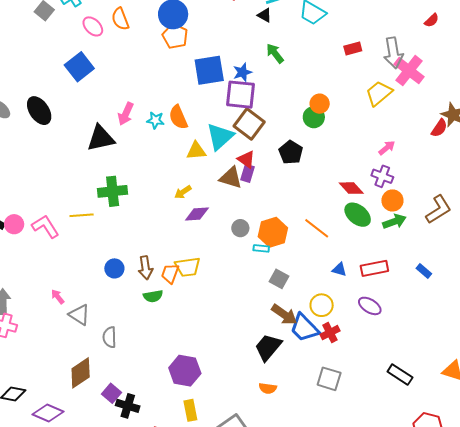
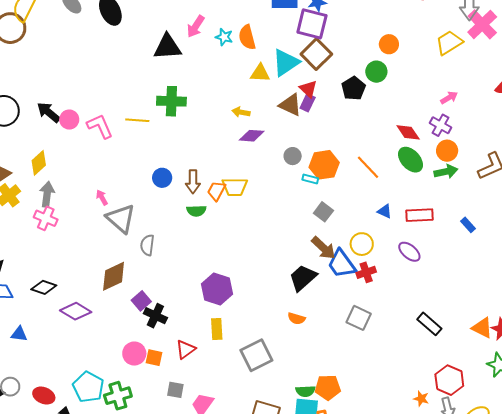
green circle: (314, 117) -> (376, 72), moved
yellow arrow: (183, 192) -> (241, 112), turned 36
gray triangle: (79, 315) -> (121, 219), size x1.4

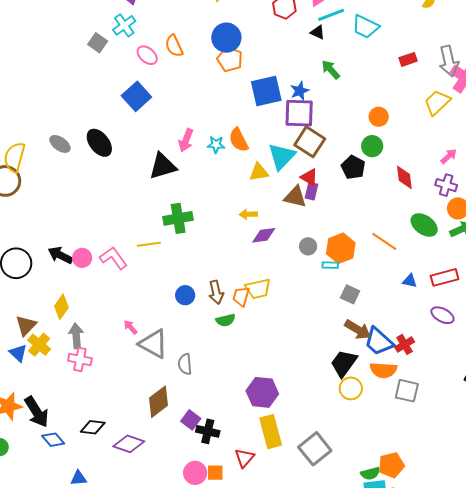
red diamond: (408, 132) -> (404, 177), moved, turned 40
yellow circle: (362, 244) -> (351, 388), moved
orange semicircle: (296, 319) -> (383, 370), moved, size x1.5
yellow rectangle: (217, 329) -> (271, 432), size x1.5

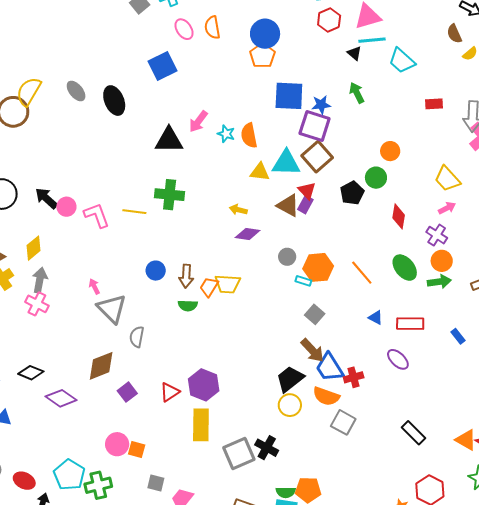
yellow trapezoid: (437, 102) -> (447, 179), moved, turned -104
cyan triangle: (282, 156) -> (286, 163), turned 32
black cross: (208, 431) -> (267, 448), moved
red triangle: (244, 458) -> (170, 392), moved

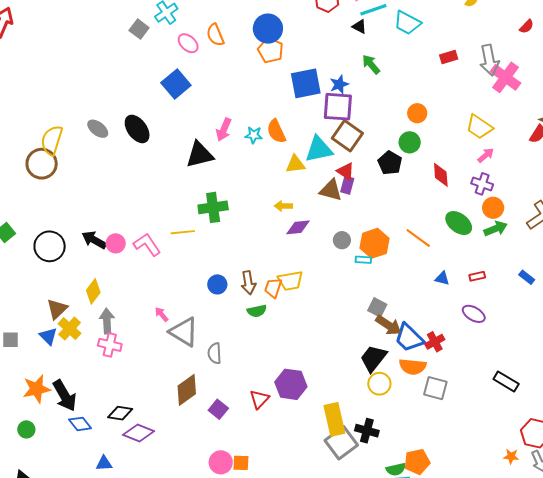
gray square: (315, 314) -> (377, 307), moved
red rectangle: (410, 324) -> (477, 276), size x0.6
purple diamond: (61, 398) -> (139, 433), moved
yellow rectangle: (201, 425) -> (334, 419), moved

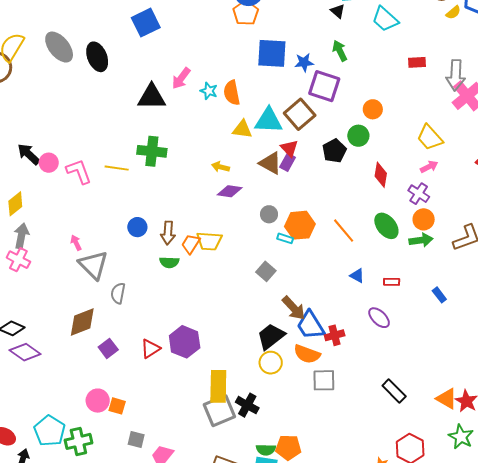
purple square: (338, 107) -> (324, 86), moved
gray ellipse: (98, 129) -> (59, 47), size x1.5
gray square: (377, 307) -> (266, 271), moved
gray square: (435, 388) -> (324, 380), turned -30

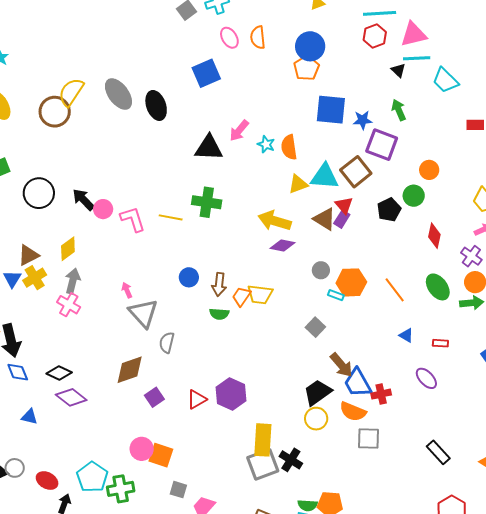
yellow triangle: (242, 129) -> (298, 184), turned -30
yellow arrow: (220, 167) -> (275, 221), size x1.8
orange square: (117, 406) -> (161, 455), size x1.4

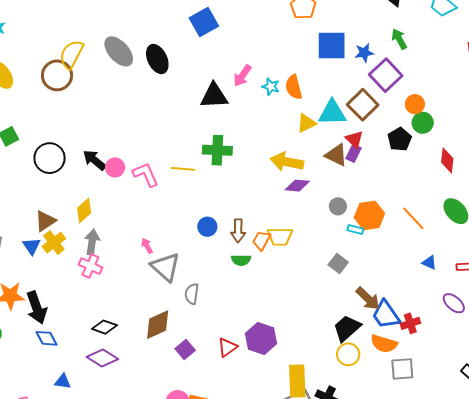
purple square: (382, 145) -> (386, 75), turned 32
orange circle: (429, 170) -> (415, 104), moved
black diamond: (59, 373) -> (104, 327), moved

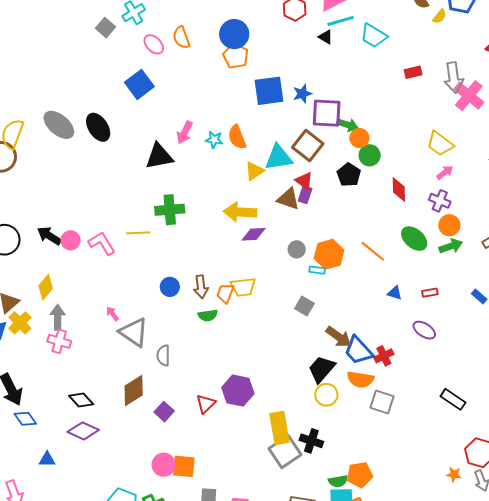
green arrow: (399, 39) -> (347, 125), moved, turned 145
purple square: (386, 75) -> (327, 113), turned -36
black diamond: (104, 327) -> (81, 400), turned 35
gray square: (402, 369) -> (382, 402), turned 30

